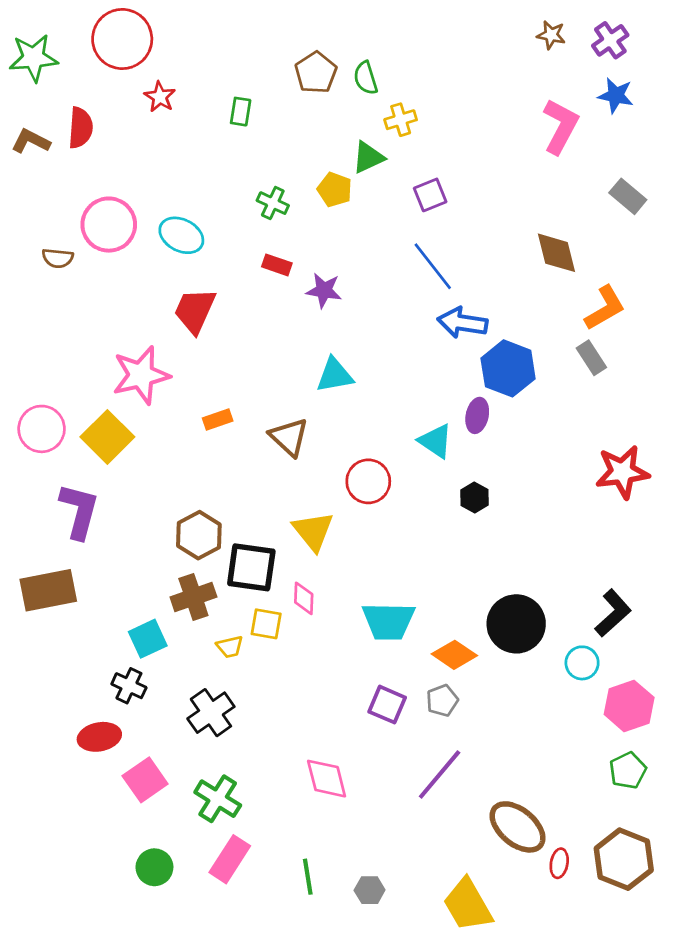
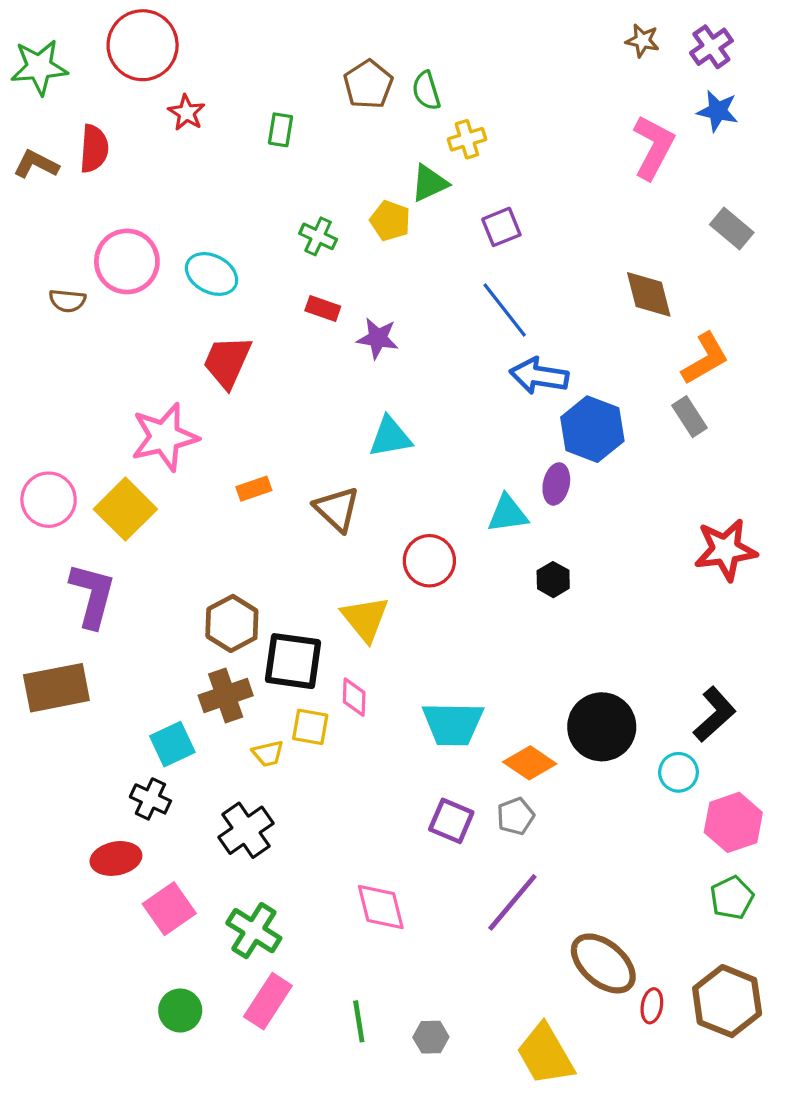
cyan triangle: (435, 441) -> (508, 514), turned -42

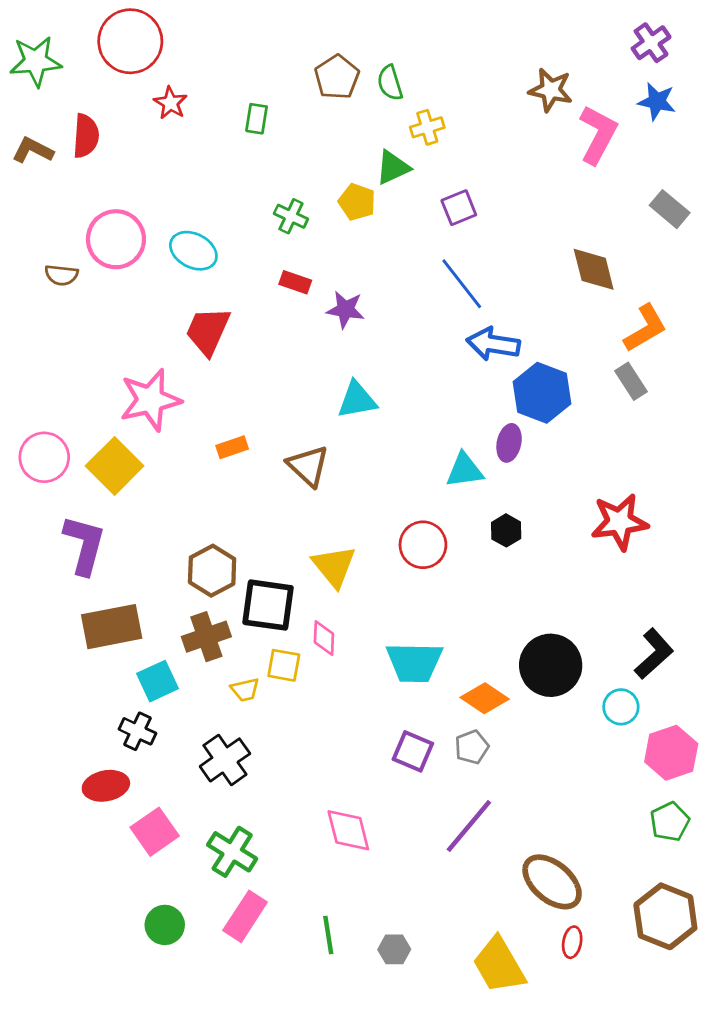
brown star: (642, 41) -> (551, 90), moved, size x1.4
red star: (726, 550) -> (619, 522), moved
red circle: (429, 561) -> (423, 545), moved
brown rectangle: (56, 688) -> (112, 627), moved
red ellipse: (652, 1006) -> (572, 942), moved

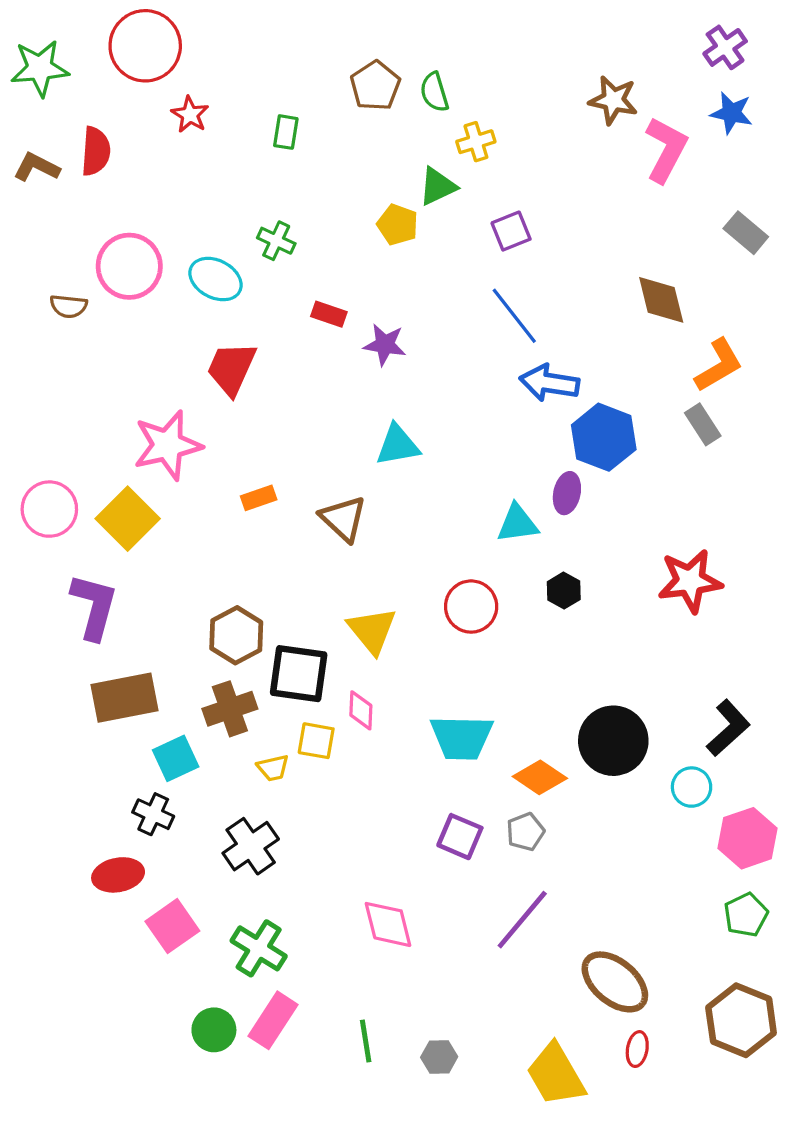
green cross: (291, 216) -> (276, 241), moved
green circle: (165, 925) -> (214, 1030), moved

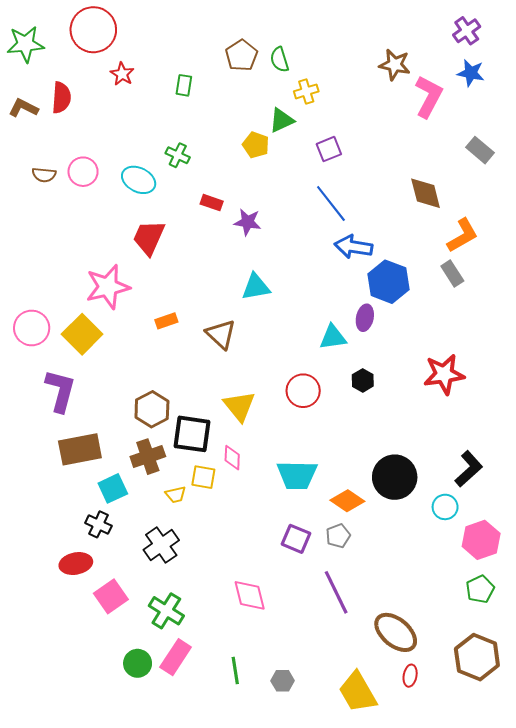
pink circle: (129, 266) -> (83, 172), size x0.7
brown semicircle: (69, 306) -> (44, 175), moved
purple line: (522, 920) -> (336, 592), turned -66

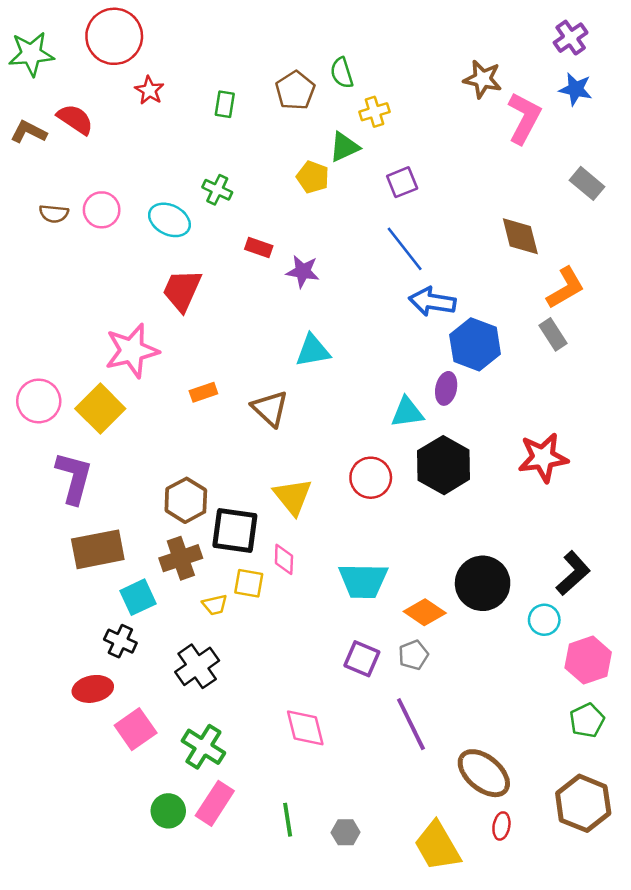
brown pentagon: (241, 55) -> (295, 90), moved
red semicircle: (61, 98) -> (75, 119), turned -60
black hexagon: (363, 380) -> (444, 465), size x2.0

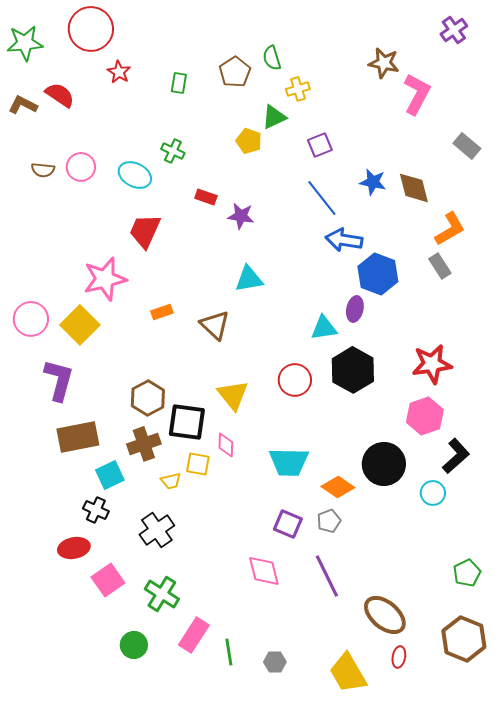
blue star: (576, 89) -> (373, 182), moved
pink hexagon: (588, 660) -> (425, 416), moved
pink diamond: (305, 728) -> (264, 571), moved
pink rectangle: (215, 803) -> (194, 635), moved

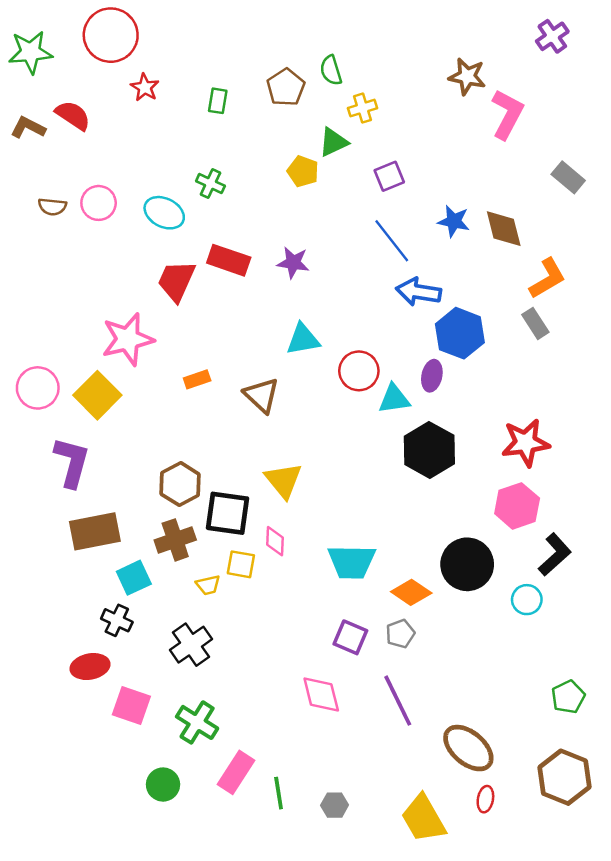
red rectangle: (206, 197) -> (229, 260), moved, size x1.6
red circle: (295, 380) -> (359, 371), moved
pink square: (108, 580) -> (131, 705), turned -36

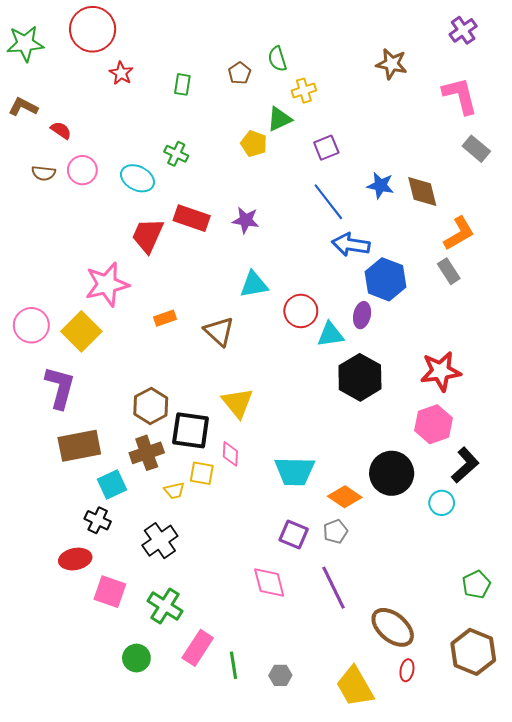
brown pentagon: (286, 87) -> (240, 73), size x0.7
pink L-shape: (507, 114) -> (460, 96), moved, turned -42
red semicircle: (73, 115) -> (61, 130), moved, size x0.7

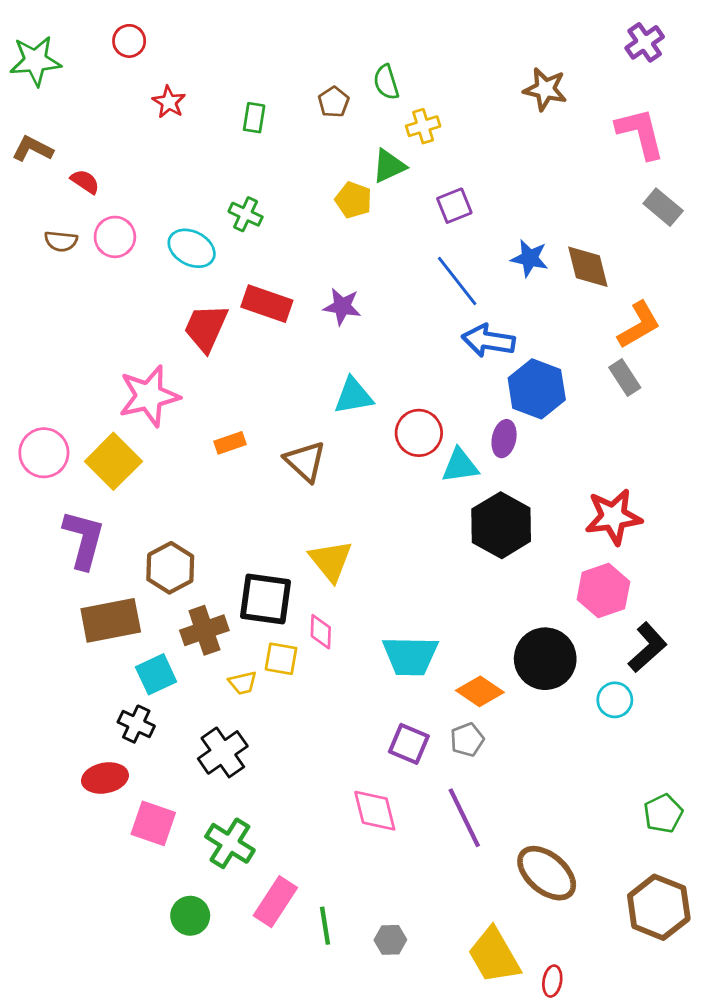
red circle: (93, 29) -> (129, 41), size x0.5
brown hexagon: (151, 406) -> (170, 568), moved
red ellipse: (407, 670) -> (552, 981), moved

